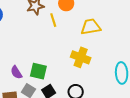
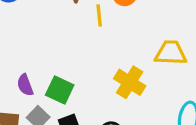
yellow trapezoid: (91, 27) -> (171, 53), moved

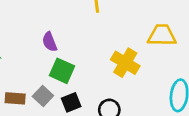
purple semicircle: (25, 85) -> (50, 42), moved

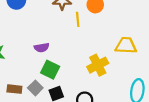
purple semicircle: (50, 42) -> (42, 48), turned -80
yellow cross: (125, 63) -> (98, 65), turned 30

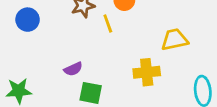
yellow cross: (98, 65) -> (147, 72), turned 36

